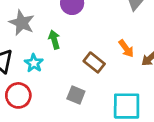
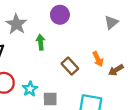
cyan star: (34, 63) -> (30, 89), moved
gray square: (76, 95) -> (50, 99), moved, turned -32

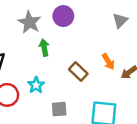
gray star: (16, 24) -> (30, 22), moved
cyan star: (30, 89) -> (36, 85), moved

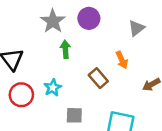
gray triangle: (120, 20) -> (136, 28), moved
orange arrow: (108, 62) -> (122, 60), moved

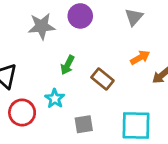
gray star: (53, 21) -> (42, 26), turned -30
green arrow: (65, 49) -> (67, 65), moved, turned -138
orange arrow: (122, 60) -> (140, 57), moved, turned -84

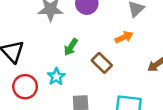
orange arrow: (140, 57) -> (124, 37), moved

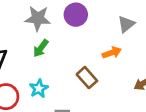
green arrow: (71, 47) -> (41, 48), moved

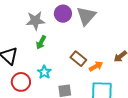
gray triangle: (126, 24) -> (86, 16), moved, size x1.5
orange arrow: (112, 53) -> (96, 66), moved

